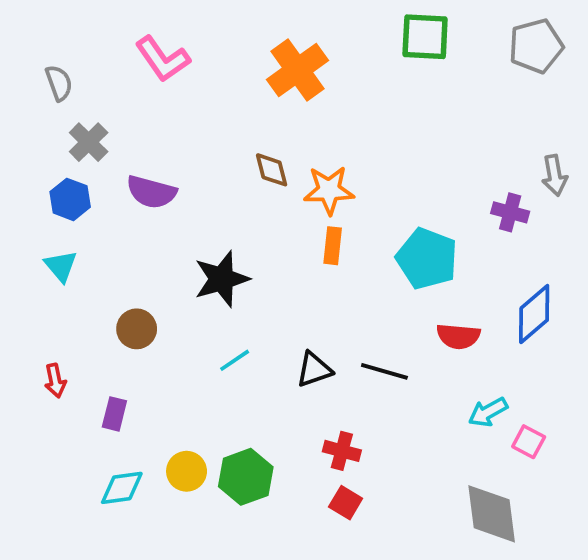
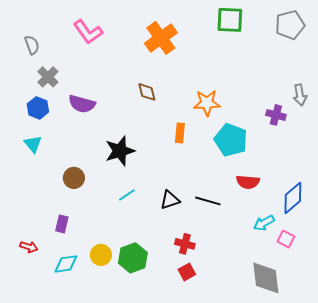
orange star: (329, 190) -> (207, 103), moved
blue diamond: (534, 314) -> (293, 198), moved
red arrow: (55, 381) -> (29, 247), moved, turned -60
red square: (346, 503) -> (187, 272), turned 30

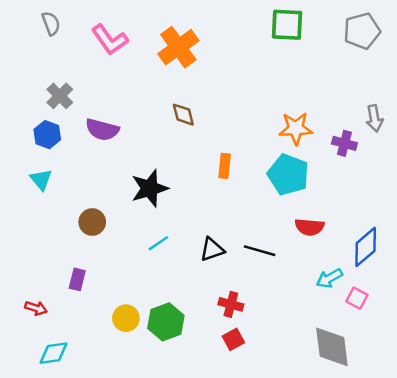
orange cross: (161, 38) -> (178, 47), moved
gray semicircle: (32, 45) -> (51, 23), moved
orange star: (207, 103) -> (296, 128), moved
cyan diamond: (66, 264) -> (54, 353), moved

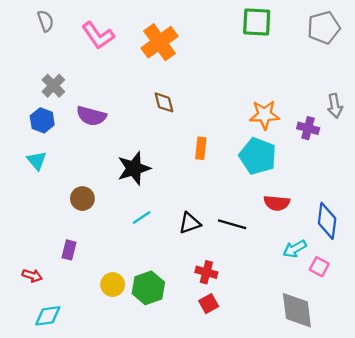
blue diamond: (366, 247) -> (327, 221), turned -42

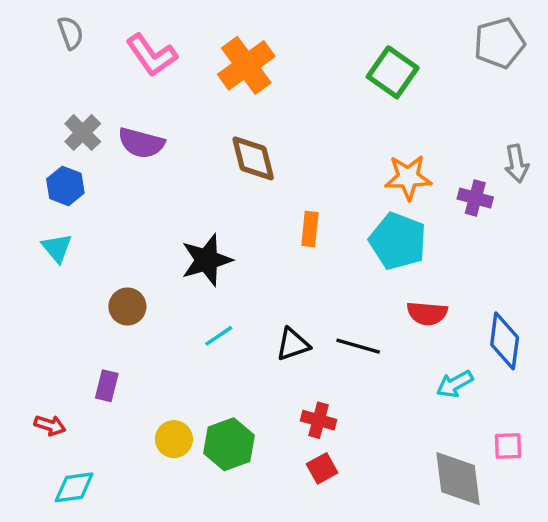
green square: (257, 22) -> (393, 72), moved, turned 32
brown diamond: (164, 102) -> (253, 158), size x1.4
purple semicircle: (91, 116) -> (141, 143), moved
pink square: (319, 267) -> (508, 446), moved, turned -30

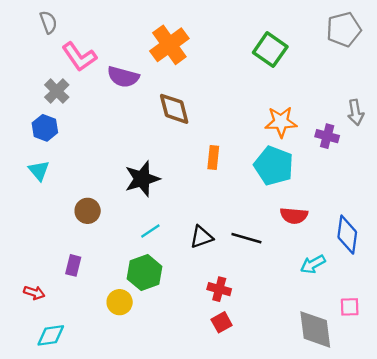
pink L-shape: (152, 55) -> (79, 57), moved
purple semicircle: (141, 143) -> (123, 77), moved
green hexagon: (229, 444) -> (144, 273), moved

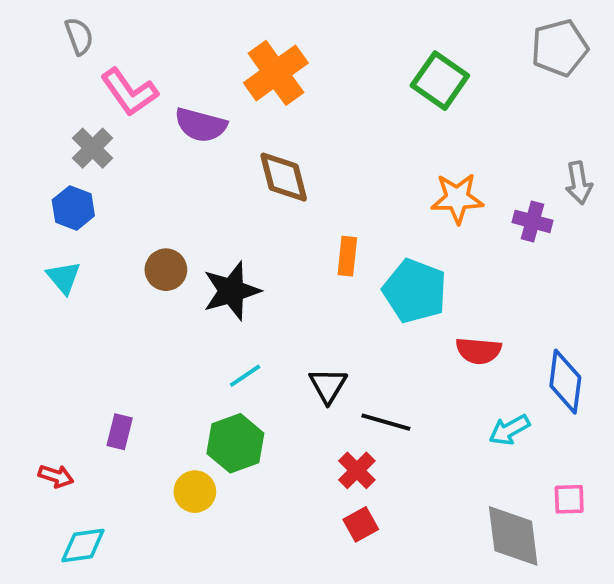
cyan pentagon: (274, 166) -> (415, 291), moved
brown circle: (88, 211) -> (166, 270), moved
black triangle: (201, 237) -> (328, 385), turned -40
black line: (246, 238) -> (386, 422), moved
red cross: (219, 289) -> (357, 470), turned 30

